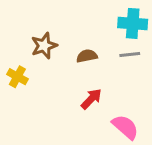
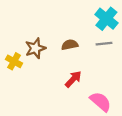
cyan cross: (133, 23) -> (106, 19), turned 35
brown star: (44, 46) -> (35, 48), moved

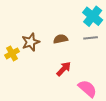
yellow cross: (14, 61) -> (12, 53), turned 32

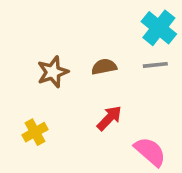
yellow cross: (12, 53) -> (35, 132), moved

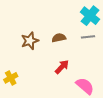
yellow cross: (35, 132) -> (11, 78), moved

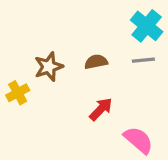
yellow cross: (11, 78) -> (18, 93), moved

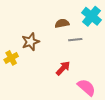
gray line: (143, 60) -> (75, 40), moved
brown semicircle: (96, 62) -> (62, 23), moved

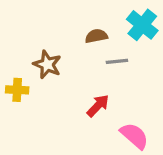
brown star: (31, 42) -> (47, 65), turned -30
yellow cross: (11, 58) -> (17, 90), turned 32

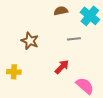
brown semicircle: (96, 36) -> (61, 11), moved
yellow cross: (17, 90) -> (14, 72), moved

